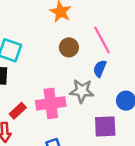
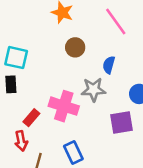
pink line: (102, 40) -> (116, 22), moved
pink cross: (51, 103) -> (64, 106), turned 32

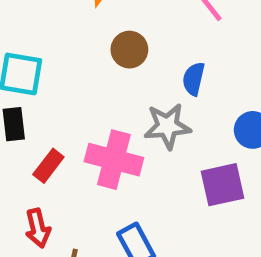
red rectangle: (31, 118) -> (48, 166), moved

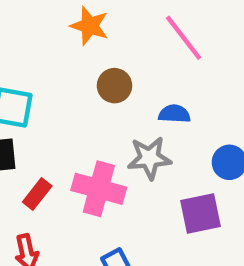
blue semicircle: (194, 79) -> (174, 114), turned 80

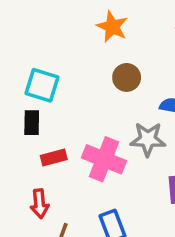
red rectangle: (37, 194) -> (54, 158), turned 30

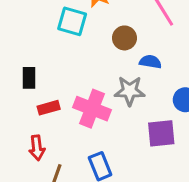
brown circle: (127, 77) -> (124, 38), moved
cyan square: (42, 85) -> (72, 21), moved

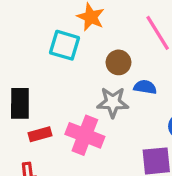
black rectangle: (29, 78) -> (20, 103), size x1.4
gray star: (130, 91) -> (113, 102), moved

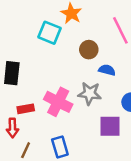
gray star: (113, 102) -> (90, 93), moved
red rectangle: (40, 134) -> (26, 109), moved

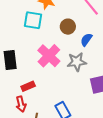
blue semicircle: (107, 70) -> (86, 40), turned -56
pink cross: (58, 102) -> (49, 56), moved, turned 30

